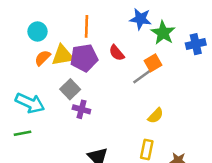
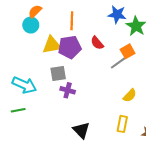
orange semicircle: (43, 58) -> (35, 11), moved
gray square: (70, 89) -> (58, 73), turned 35

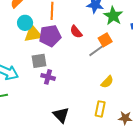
cyan circle: (31, 25) -> (25, 23), moved

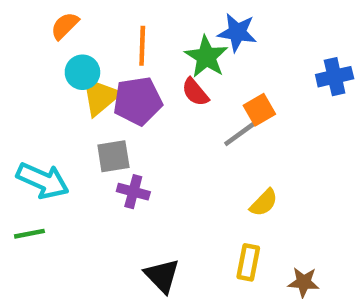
green star: (113, 16) -> (206, 57), moved
yellow triangle: (33, 34) -> (100, 97), turned -30

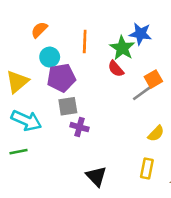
yellow triangle: (100, 97) -> (17, 82), moved
purple pentagon: (138, 101) -> (61, 78), moved

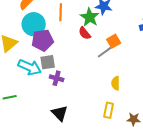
cyan circle: (50, 57) -> (34, 24), size x1.5
cyan arrow: (26, 121) -> (30, 67), moved
yellow semicircle: (156, 134) -> (116, 83), turned 136
black triangle: (96, 176) -> (60, 113), moved

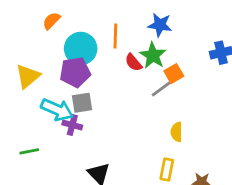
orange line: (61, 12) -> (115, 36), moved
green star: (90, 17) -> (153, 55), moved
cyan circle: (34, 24) -> (81, 49), moved
purple cross: (57, 78) -> (72, 125), moved

